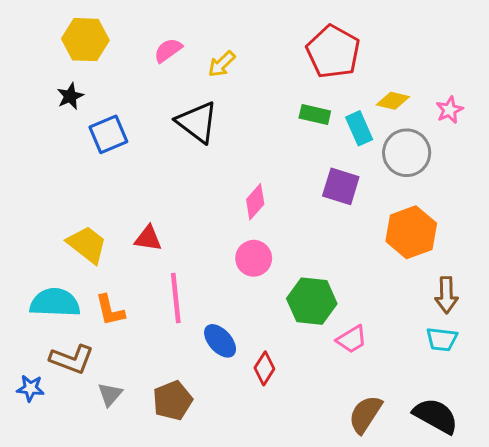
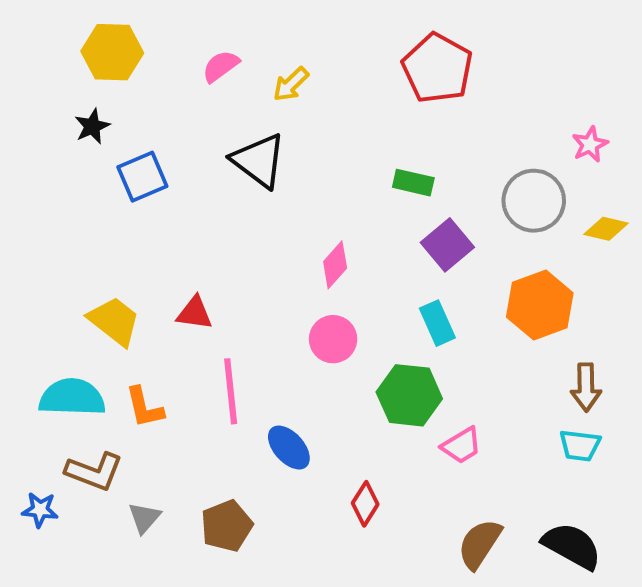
yellow diamond: (393, 101) -> (606, 229), moved
green rectangle: (315, 115) -> (413, 183), moved
cyan rectangle: (359, 128) -> (437, 323), moved
purple square: (341, 186) -> (447, 245), turned 33
red diamond: (264, 368) -> (365, 504), moved

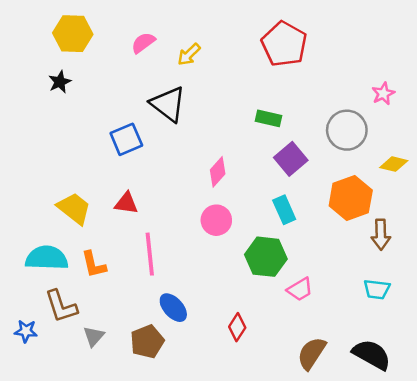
blue square: (142, 177) -> (126, 139), moved
yellow diamond: (606, 229) -> (394, 164), moved
brown arrow: (586, 387) -> (381, 235), moved
blue ellipse: (289, 448) -> (173, 308), moved
brown L-shape: (94, 472) -> (61, 306), turned 51

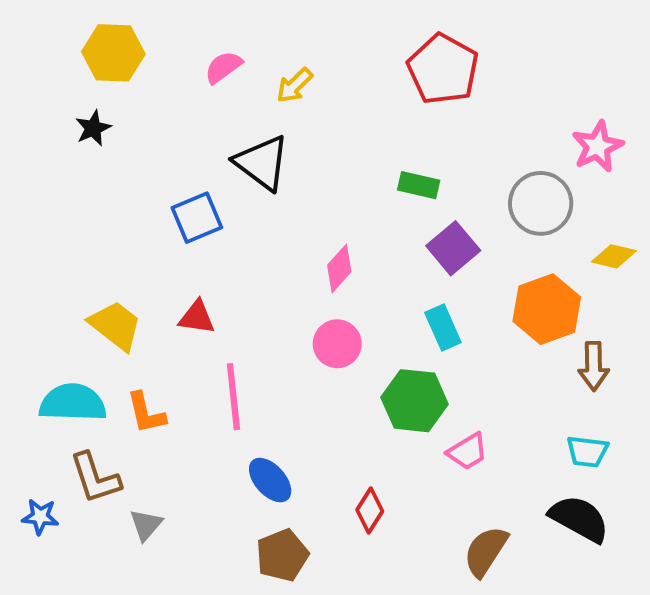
pink star: (383, 94) -> (598, 146), size x1.4
brown pentagon: (147, 342) -> (282, 555), moved
black semicircle: (372, 355) -> (579, 519), moved

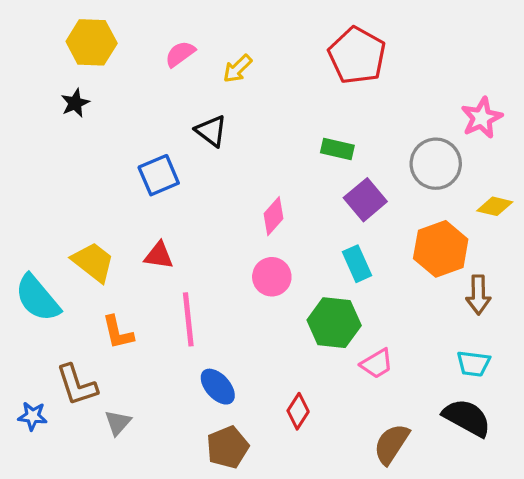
black triangle: (262, 163) -> (211, 131), size x0.7
cyan semicircle: (73, 403) -> (37, 298), moved, turned -132

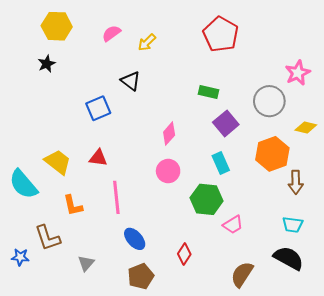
gray triangle: (118, 423) -> (86, 263), moved

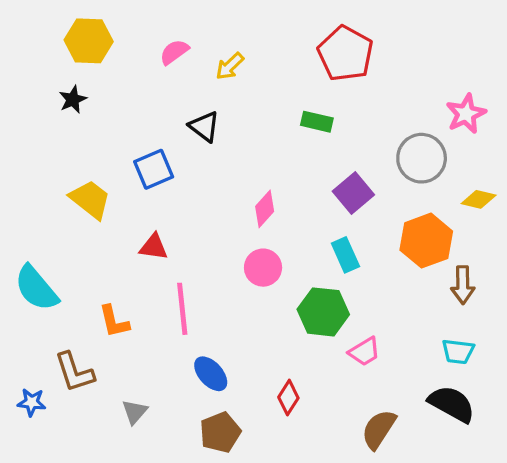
green rectangle: (209, 92) -> (317, 122), moved
yellow trapezoid: (58, 162) -> (90, 199), moved

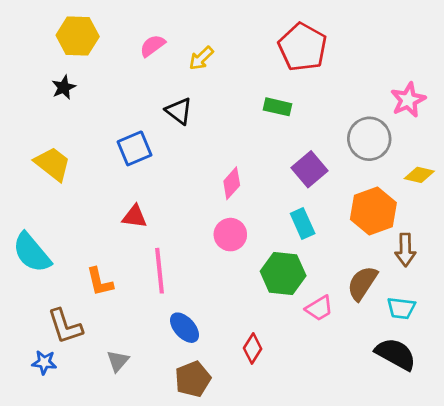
yellow trapezoid: (90, 199) -> (53, 164), moved
blue star: (32, 402) -> (44, 362), moved
brown semicircle: (379, 429) -> (362, 283), moved

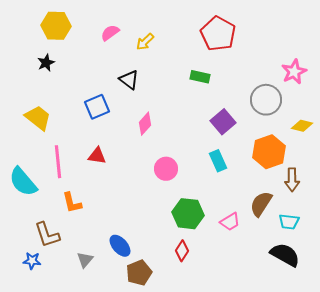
pink diamond: (232, 183) -> (145, 124), moved
pink line: (159, 271) -> (58, 162), moved
green hexagon: (283, 273) -> (188, 214), moved
blue ellipse: (184, 328) -> (120, 246), moved

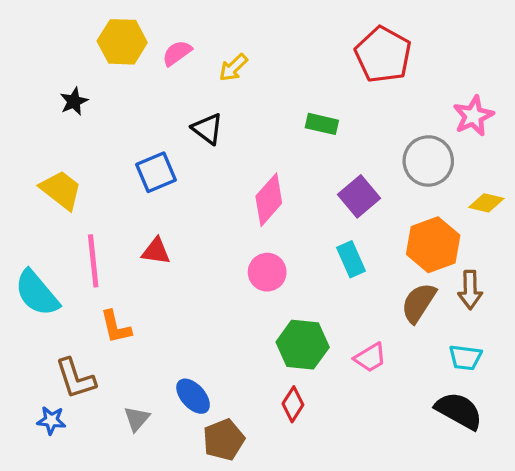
yellow hexagon: (56, 26) -> (122, 42), moved
red pentagon: (218, 34) -> (383, 55), moved
pink diamond: (145, 124) -> (269, 200), moved, size x1.4
brown semicircle: (261, 204) -> (419, 303), moved

